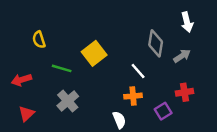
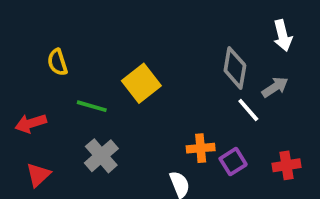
white line: (138, 71) -> (248, 110), moved
red cross: (184, 92) -> (286, 165), moved
purple square: (163, 111) -> (233, 162), moved

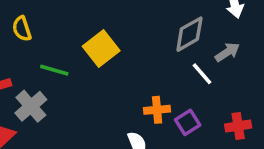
gray diamond: (235, 68) -> (189, 34), turned 51
gray cross: (101, 156) -> (31, 106), moved

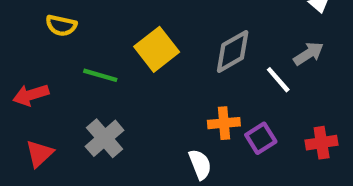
yellow semicircle: (22, 29) -> (61, 25), turned -60
gray diamond: (189, 34) -> (233, 51), moved
gray cross: (31, 106) -> (105, 138), moved

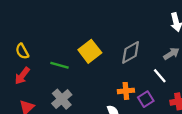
yellow semicircle: (61, 25) -> (22, 51), moved, turned 49
white line: (278, 80) -> (160, 76), moved
red arrow: (31, 95) -> (22, 76), turned -36

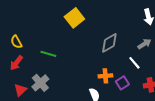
yellow square: (90, 51) -> (74, 18), moved
gray cross: (62, 99) -> (40, 83), moved

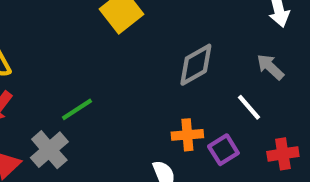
gray arrow: (144, 44) -> (270, 67), turned -104
green line: (48, 54) -> (77, 109), moved, turned -49

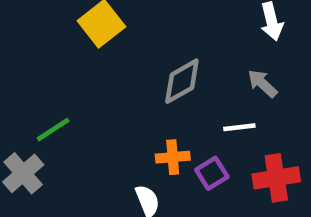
white line: (249, 107) -> (239, 127), turned -56
red cross: (283, 154) -> (276, 178), size x1.4

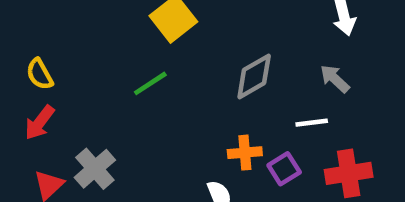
green line: (53, 130) -> (150, 83), moved

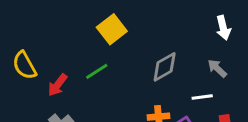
yellow semicircle: (40, 74) -> (24, 65), size x1.4
red arrow: (40, 123) -> (58, 85), moved

